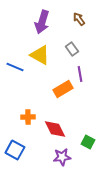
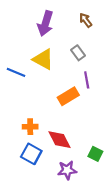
blue square: (15, 150) -> (31, 154), moved

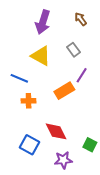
blue line: (16, 72) -> (19, 78), moved
purple line: (87, 80) -> (82, 75), turned 42
orange cross: (30, 127) -> (29, 101), moved

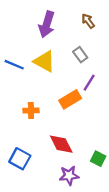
blue line: (19, 78) -> (14, 65), moved
blue square: (30, 145) -> (20, 159), moved

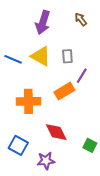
gray rectangle: (80, 55) -> (67, 56), moved, turned 32
orange cross: (31, 111) -> (28, 101), size x1.6
purple star: (69, 175) -> (46, 161), moved

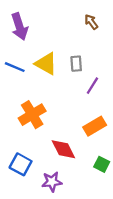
purple arrow: (43, 22) -> (19, 27), moved, turned -35
orange rectangle: (64, 91) -> (95, 126), moved
orange cross: (28, 101) -> (32, 115), turned -30

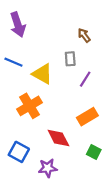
brown arrow: (91, 22) -> (84, 35), moved
yellow triangle: (46, 64) -> (42, 74), moved

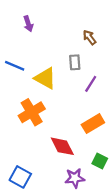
purple arrow: (18, 25) -> (28, 24), moved, size x0.6
blue square: (19, 152) -> (20, 177), moved
purple star: (48, 168) -> (75, 178), moved

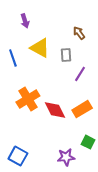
blue line: (15, 66) -> (13, 58), turned 48
yellow triangle: (45, 78) -> (40, 48), moved
red diamond: (62, 146) -> (55, 110), moved

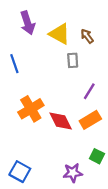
purple arrow: (25, 21) -> (28, 23), size x1.5
yellow triangle: (40, 48) -> (59, 34), moved
purple line: (80, 74) -> (89, 91), moved

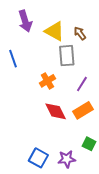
gray rectangle: (73, 60) -> (67, 56), size x1.5
orange cross: (31, 109) -> (47, 81), moved, size x0.7
blue square: (20, 172) -> (38, 158), moved

